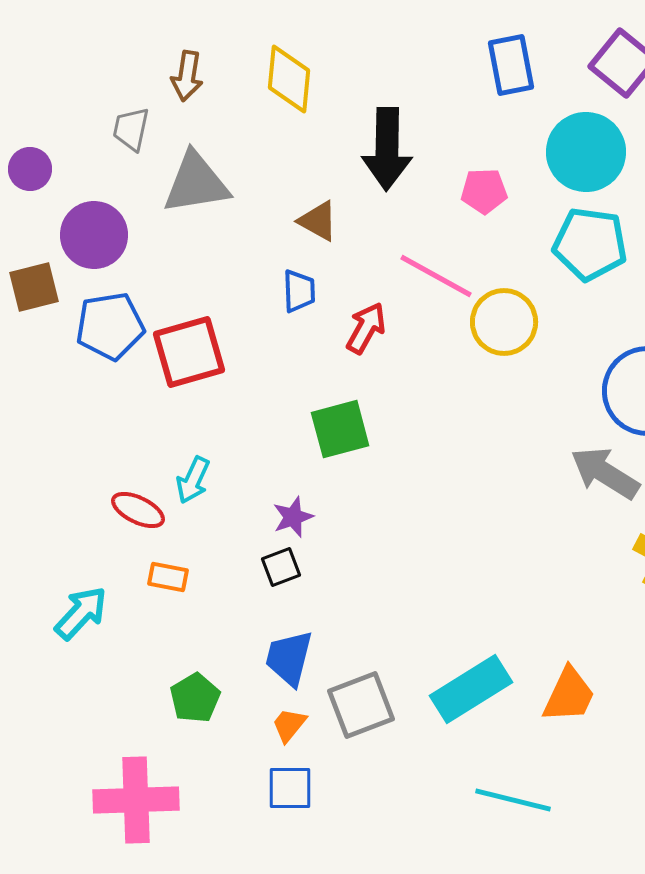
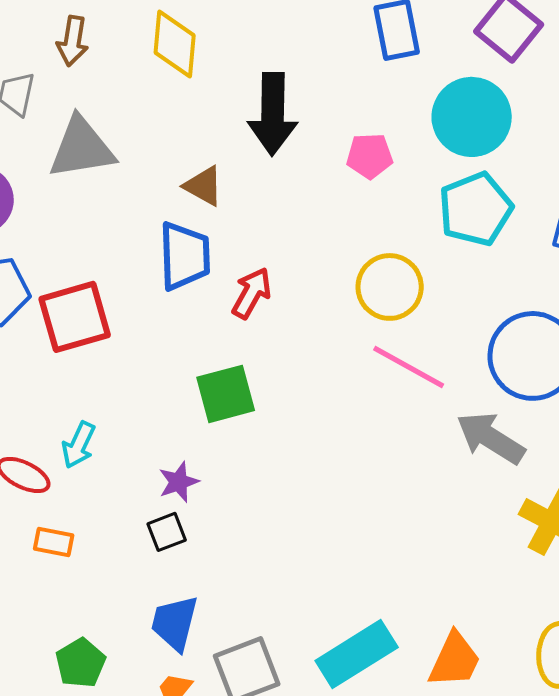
cyan pentagon: (590, 244) -> (476, 209), turned -30
pink line: (436, 276) -> (409, 367), moved
blue trapezoid: (299, 291) -> (185, 256), size x1.6

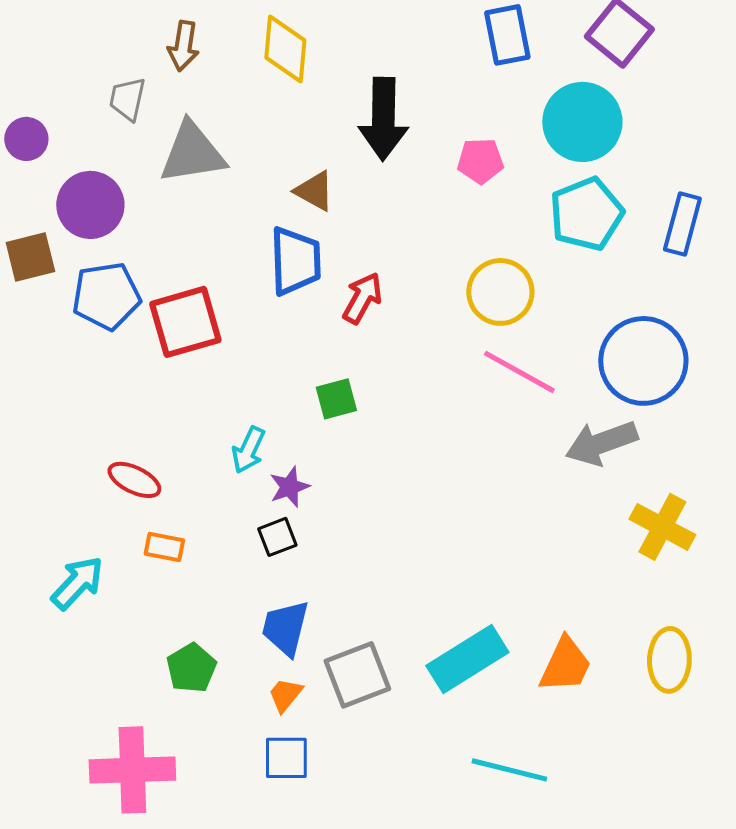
green square: (226, 394) -> (336, 399), size x0.7
gray arrow: (491, 438) -> (601, 443), turned -52
cyan arrow: (79, 445) -> (248, 450), moved

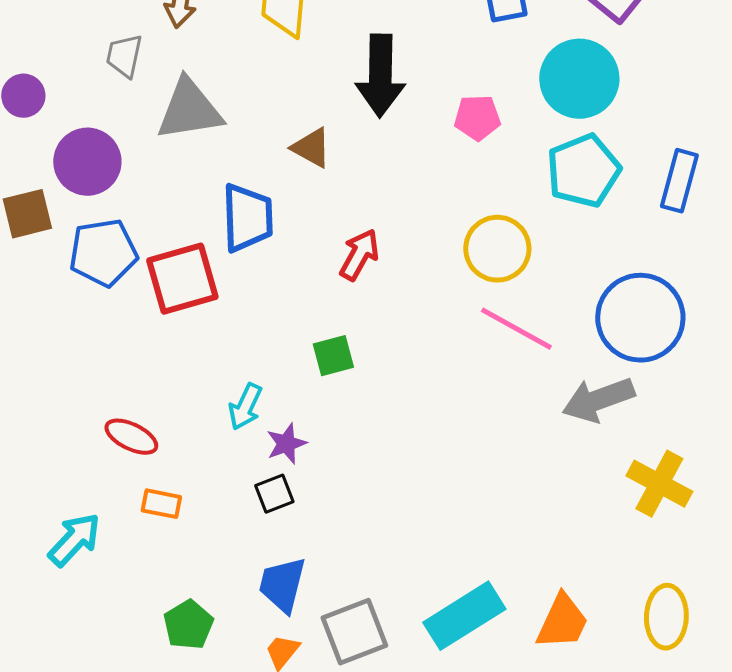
blue trapezoid: (295, 261) -> (247, 218), moved

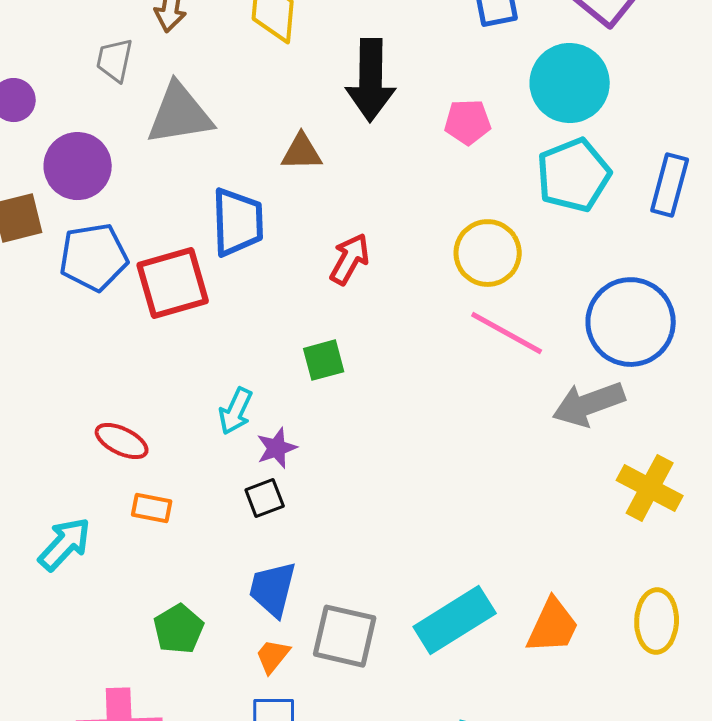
brown triangle: (311, 148) -> (302, 152), turned -30
gray square: (354, 632) -> (345, 636), turned 34

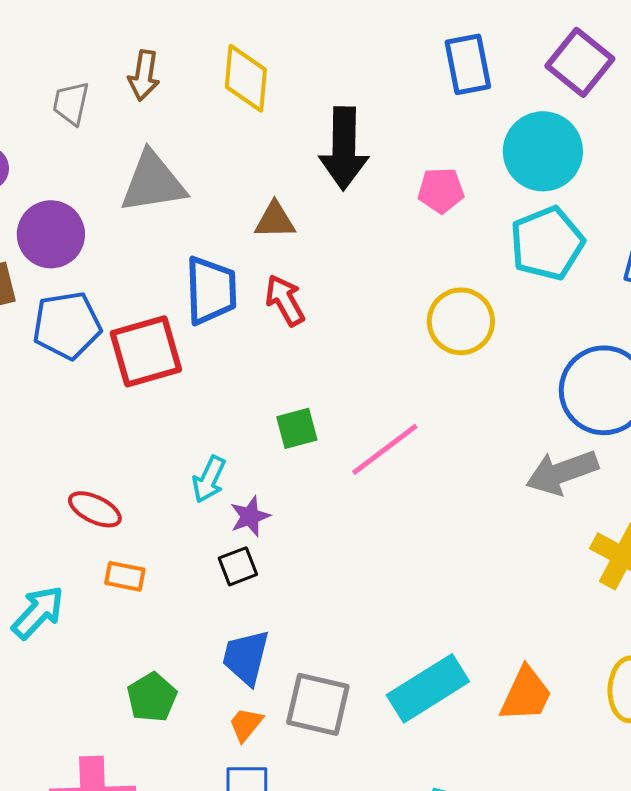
gray trapezoid: (115, 60) -> (71, 103), moved
red arrow: (350, 259) -> (285, 300), moved, turned -58
pink line: (507, 333) -> (385, 449), moved, turned -66

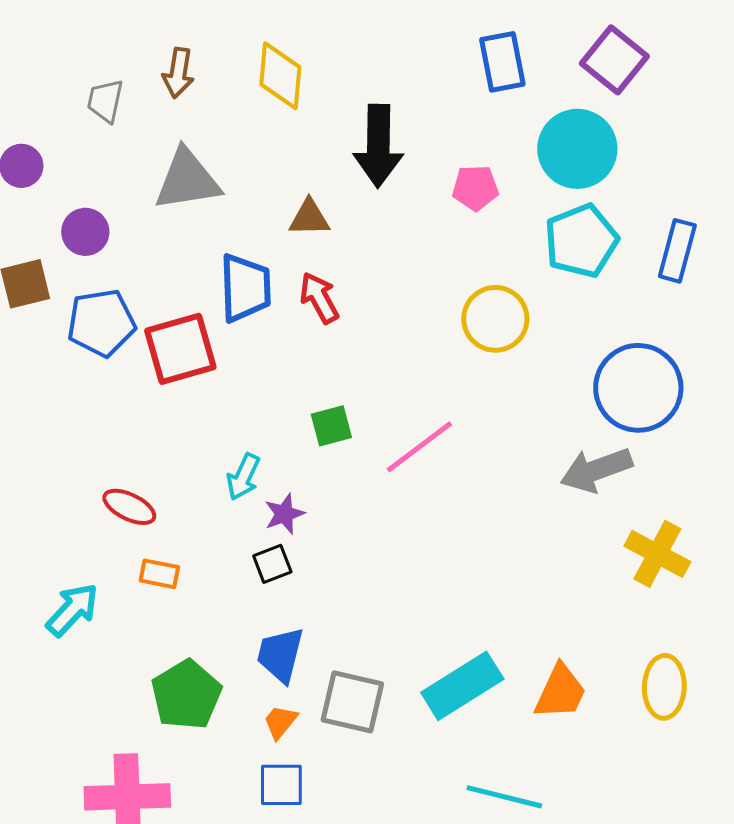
purple circle: (51, 234) -> (85, 232), size x0.7
green pentagon: (152, 697) -> (186, 695), size x1.4

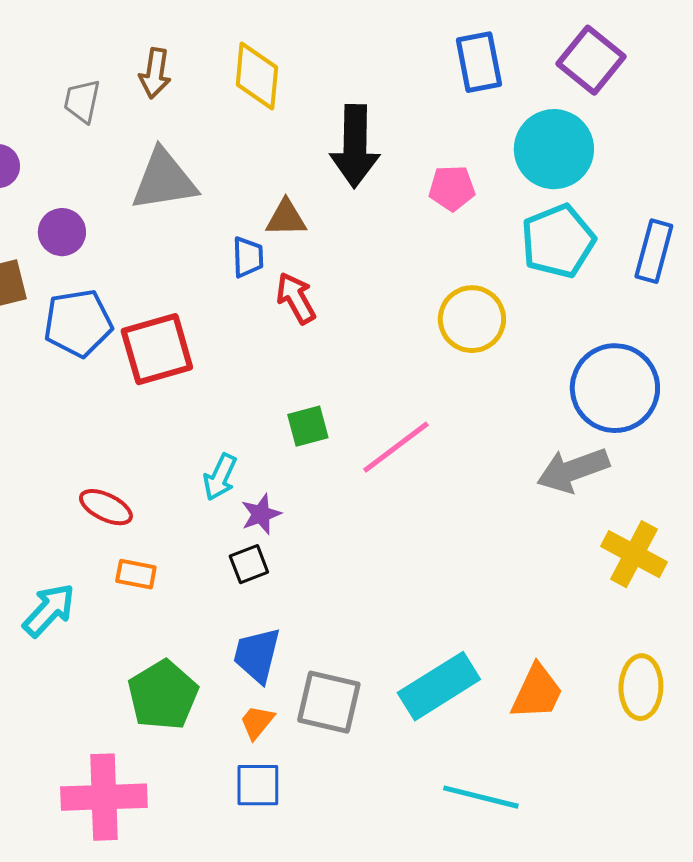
blue trapezoid: (245, 288) -> (248, 257), moved, size x0.6

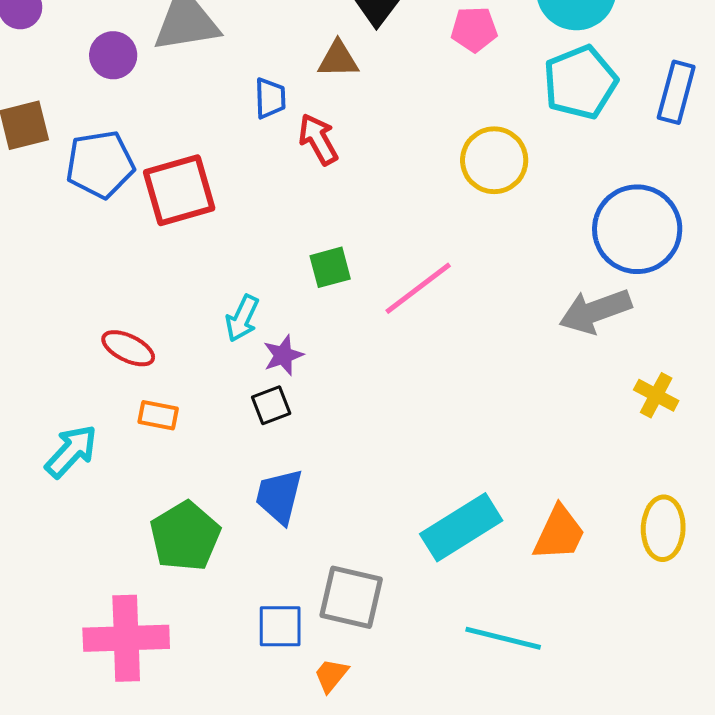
brown triangle: (286, 218) -> (338, 59), moved
purple circle: (62, 232) -> (113, 55), moved
yellow cross: (634, 554) -> (656, 395), size x0.7
gray square: (329, 702) -> (351, 597), moved
orange trapezoid: (257, 722) -> (331, 675), moved

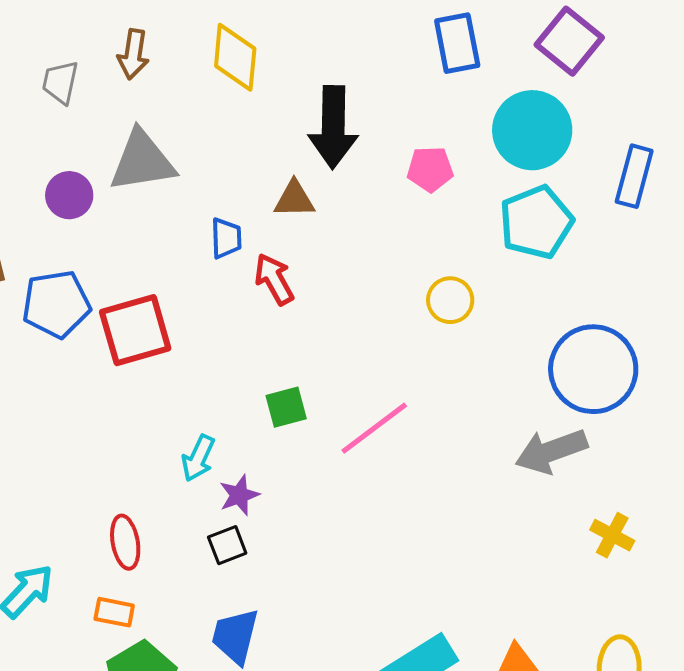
blue rectangle: (676, 92) -> (634, 176), moved
yellow circle: (494, 160) -> (450, 300), size x0.7
red ellipse: (128, 348) -> (125, 542), moved, turned 54
orange rectangle: (158, 415) -> (114, 612), moved

